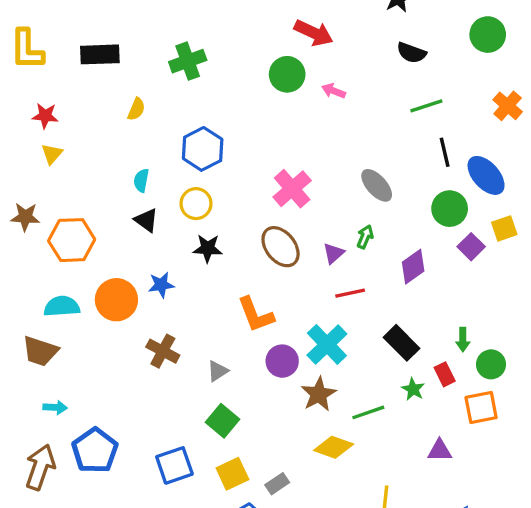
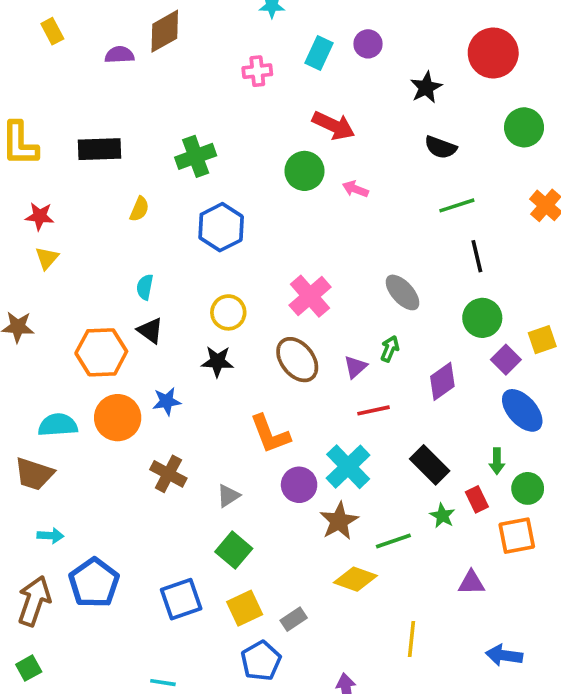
blue hexagon: (203, 149) -> (221, 227), moved
blue ellipse: (486, 175) -> (522, 410), moved
yellow circle: (196, 204) -> (228, 312), moved
orange hexagon: (72, 240) -> (101, 352), moved

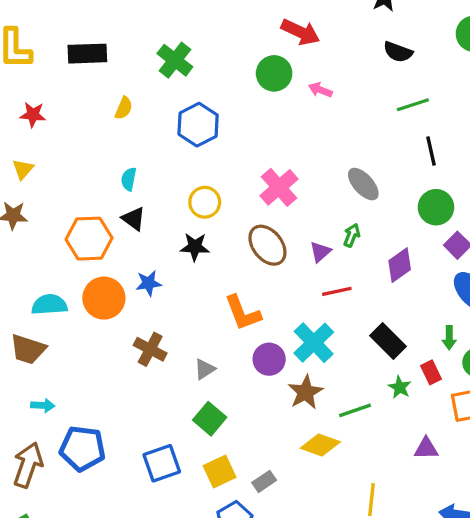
green cross: (196, 156) -> (175, 60), turned -32
yellow triangle: (47, 258) -> (23, 169), moved
blue pentagon: (94, 583) -> (82, 448), turned -30

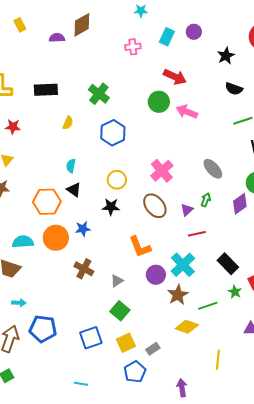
pink arrow: (320, 90) -> (187, 112), size x1.5
purple diamond: (400, 265) -> (240, 204), moved

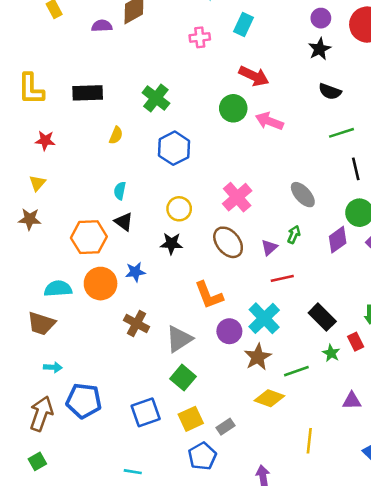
purple circle: (194, 32) -> (321, 18), moved
gray triangle: (117, 281) -> (179, 339), size x1.6

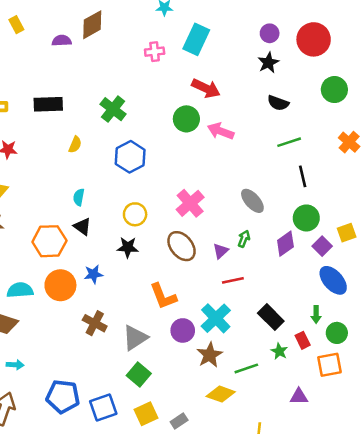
cyan rectangle: (244, 25) -> (196, 39), size x1.4
blue pentagon: (84, 401) -> (63, 397), moved

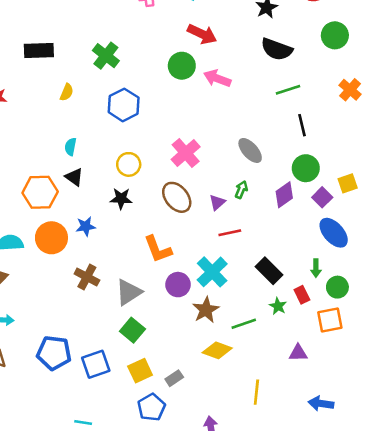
black semicircle: (278, 103) -> (277, 49), size x1.4

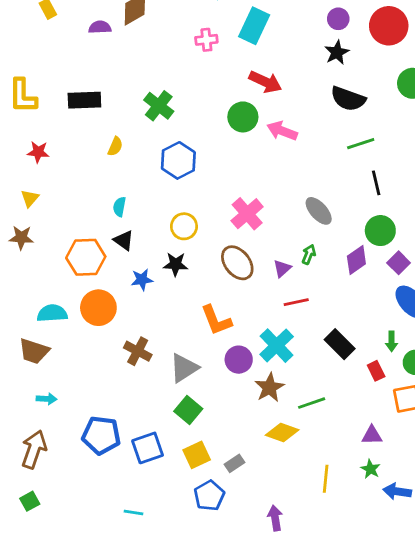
blue star: (86, 226) -> (142, 280), moved
green star: (278, 306) -> (371, 469), moved

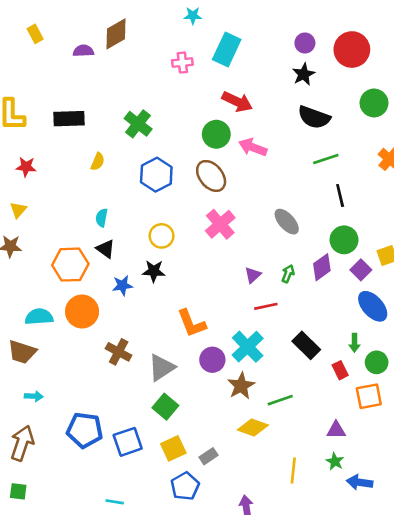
green arrow: (309, 254) -> (288, 274), moved
brown ellipse: (237, 263) -> (211, 176), moved
green square: (30, 501) -> (18, 491), turned 36

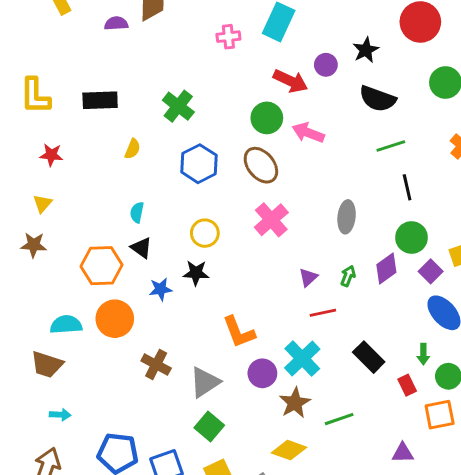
purple circle: (305, 43) -> (326, 65), moved
gray ellipse: (287, 222) -> (347, 217), turned 48
yellow diamond: (253, 428) -> (289, 450), moved

